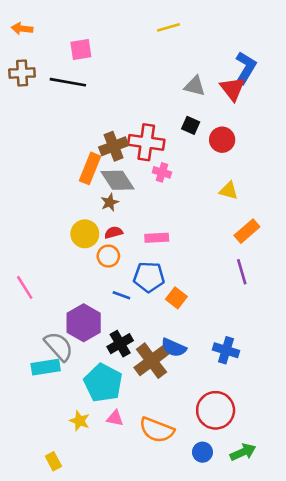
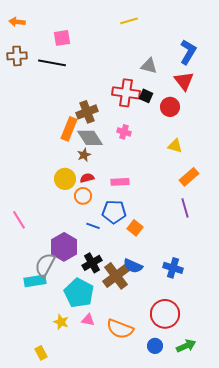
red triangle: (233, 89) -> (184, 81), moved
red cross: (146, 142) -> (126, 93), moved
gray semicircle: (59, 346) -> (45, 265), turned -110

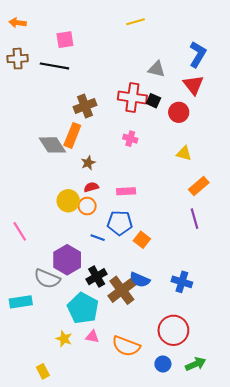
brown cross: (87, 112) -> (85, 106), moved
gray diamond: (90, 138) -> (52, 145), moved
yellow circle: (65, 179) -> (68, 201), moved
gray semicircle: (45, 265) -> (47, 279), turned -95
cyan rectangle: (35, 281) -> (21, 302), moved

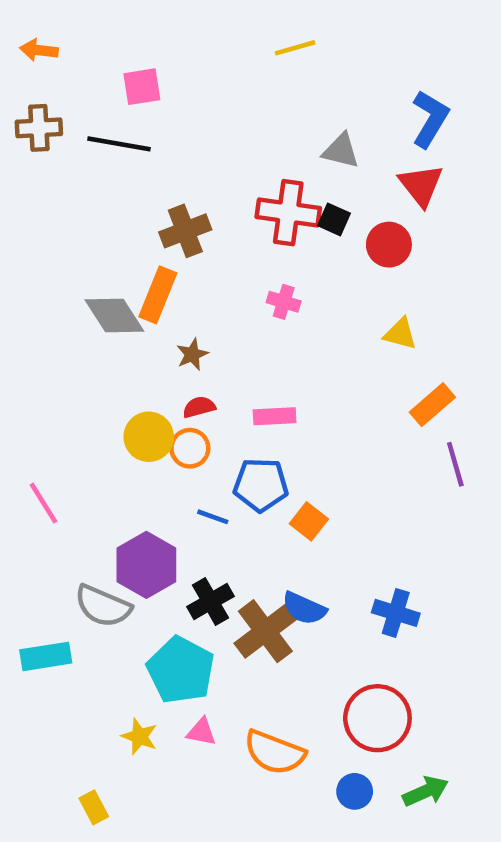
purple line: (195, 219) -> (455, 464), moved

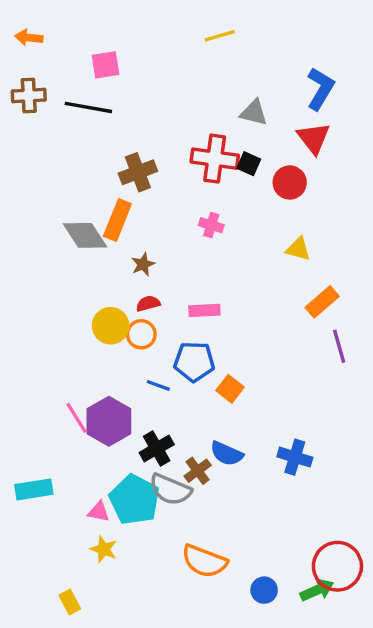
pink line: (43, 503) -> (76, 418), moved
gray semicircle: (103, 606) -> (170, 489), moved
brown cross: (265, 631) -> (198, 471), size x0.6
red circle: (377, 718) -> (337, 566), moved
pink triangle: (201, 732) -> (99, 512), moved

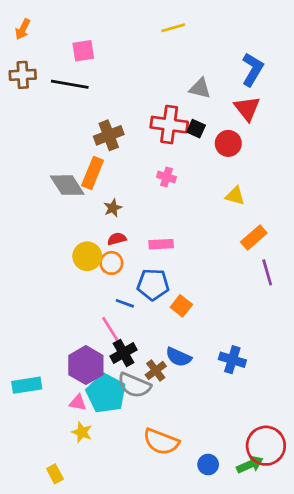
orange arrow: (29, 38) -> (23, 29), turned -70
pink line: (76, 418) -> (110, 329), moved
purple hexagon: (109, 421) -> (86, 365), moved

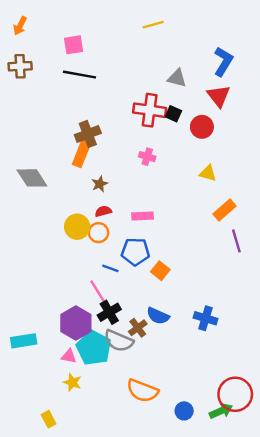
black line: (70, 84) -> (79, 75), moved
brown cross: (109, 135) -> (88, 134), moved
gray diamond: (67, 185) -> (32, 178), moved

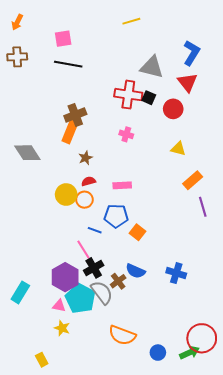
gray triangle: (177, 78) -> (152, 67), size x1.4
cyan rectangle: (24, 341) -> (20, 292), turned -50
gray semicircle: (119, 341) -> (102, 292), turned -150

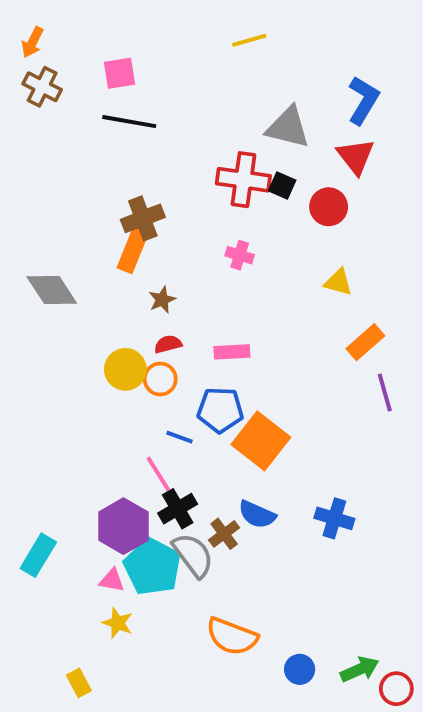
brown cross: (17, 57) -> (42, 87), moved, turned 30
orange square: (137, 232) -> (261, 441), size x1.8
red circle: (202, 338) -> (396, 689), moved, size x0.6

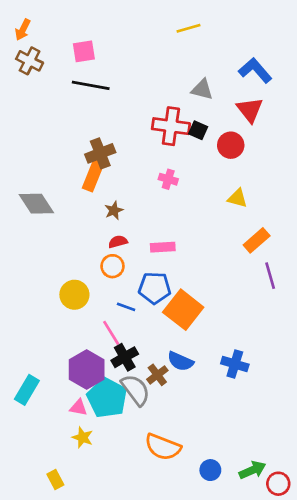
yellow line: (249, 40) -> (189, 28), moved
blue L-shape: (363, 100) -> (255, 70), turned -72
gray triangle: (288, 127) -> (202, 89), size x0.7
yellow circle: (125, 369) -> (74, 295), moved

